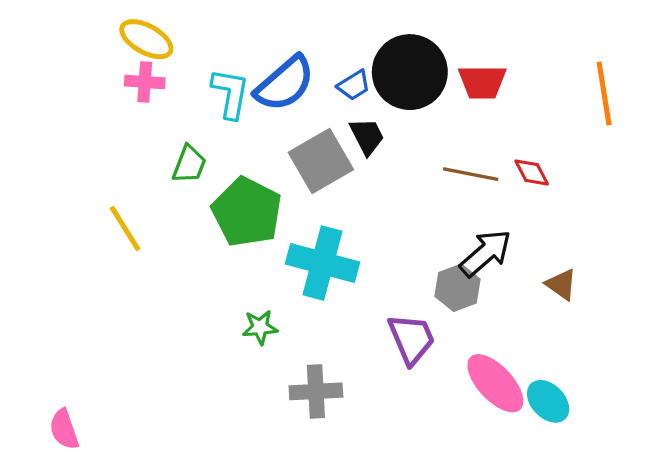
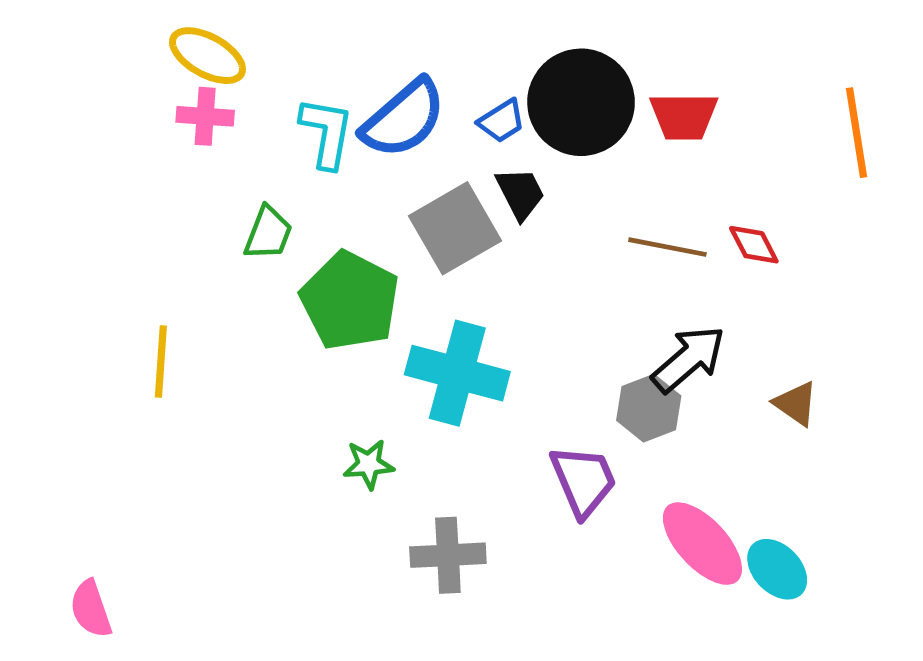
yellow line: (125, 228) -> (161, 361), moved, turned 36

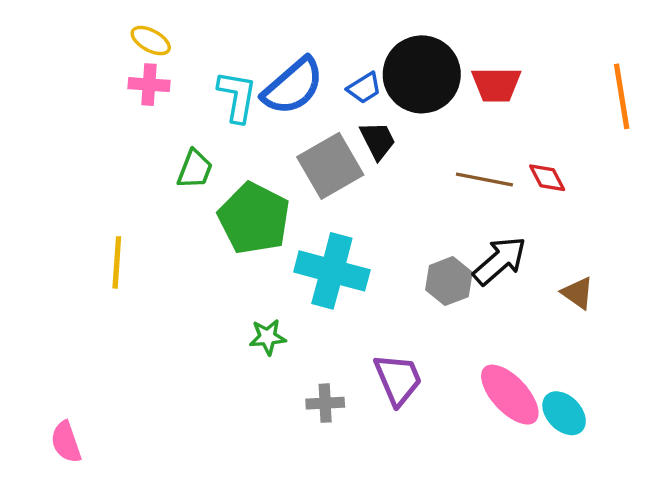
yellow ellipse: (207, 56) -> (151, 41), size x0.7
gray hexagon: (649, 408) -> (449, 281), moved
purple trapezoid: (583, 481) -> (398, 379), moved
gray cross: (448, 555) -> (325, 403), size x0.7

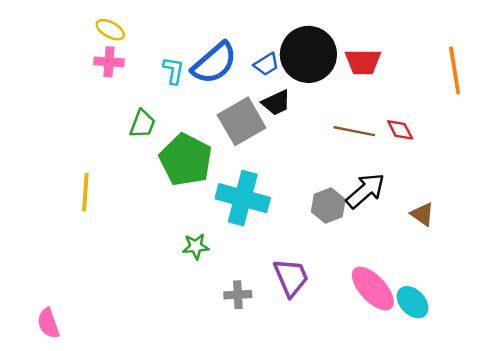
cyan L-shape: (237, 96) -> (173, 71), size x0.7
black trapezoid: (378, 140) -> (276, 103), turned 92

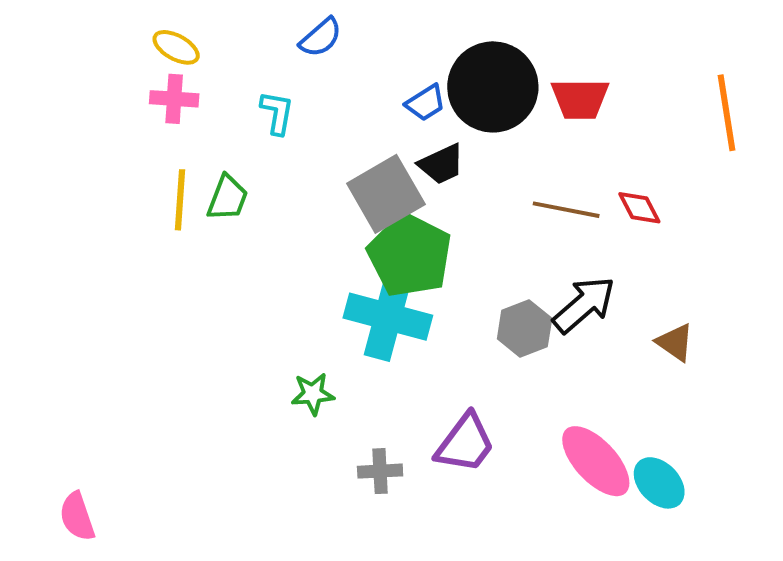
blue semicircle: (214, 63) -> (321, 37), moved, size x0.6
green pentagon: (186, 160) -> (410, 255), moved
yellow line: (85, 192) -> (180, 200), moved
purple trapezoid: (291, 277) -> (465, 443), turned 60

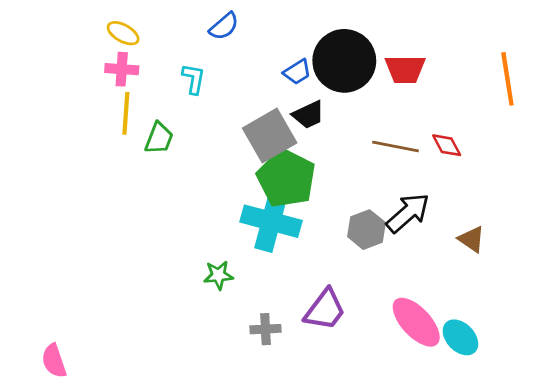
yellow line: (180, 200) -> (126, 113), moved

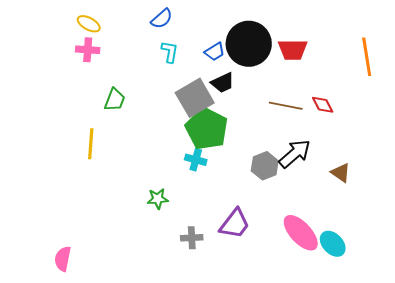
cyan L-shape: (194, 79) -> (170, 52), moved
yellow line: (126, 113) -> (91, 144), moved
cyan cross: (271, 221) -> (196, 160), size x0.5
pink semicircle: (54, 361) -> (63, 259), moved, turned 30

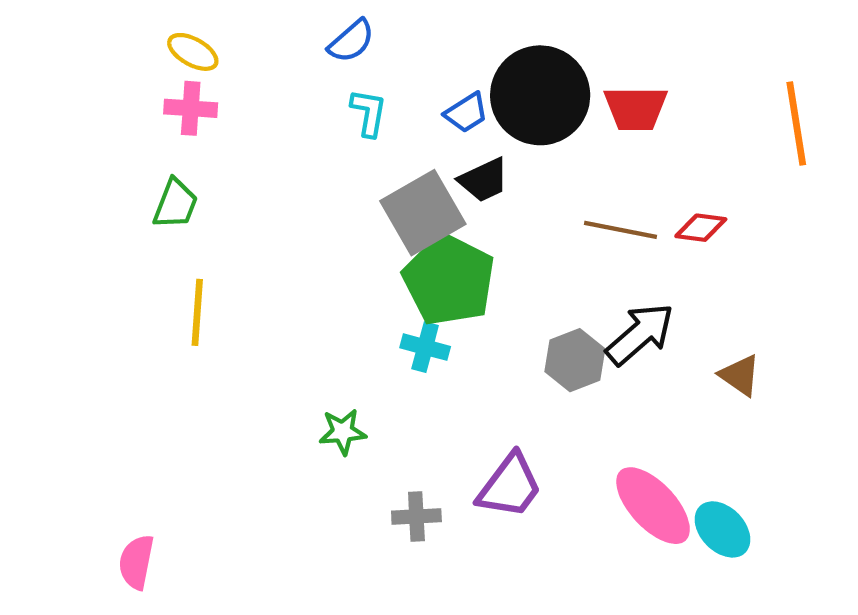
green trapezoid: (115, 100) -> (175, 204), moved
red diamond: (323, 105) -> (701, 228), turned -55

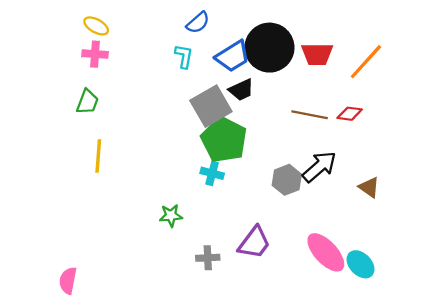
blue semicircle: (351, 41) -> (198, 23), moved
blue trapezoid: (466, 113) -> (233, 56), size x1.6
orange line: (796, 124) -> (366, 62), moved, turned 51

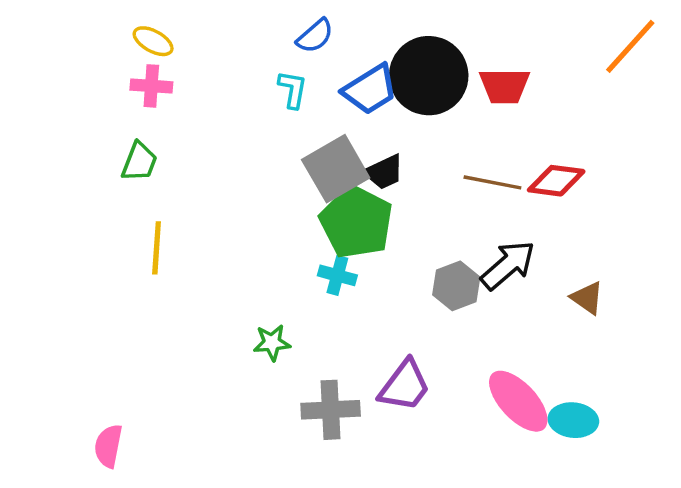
orange line: (366, 62) -> (630, 46), moved
black trapezoid: (241, 90) -> (384, 172), moved
red diamond: (350, 114) -> (556, 181), size x1.4
gray cross: (208, 258) -> (331, 410), size x1.5
cyan ellipse: (361, 264) -> (573, 420), turned -40

